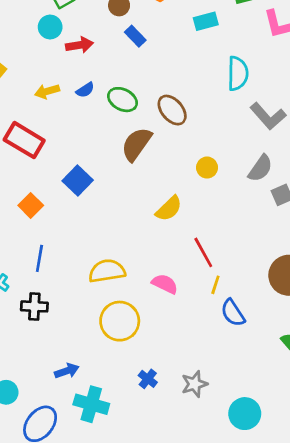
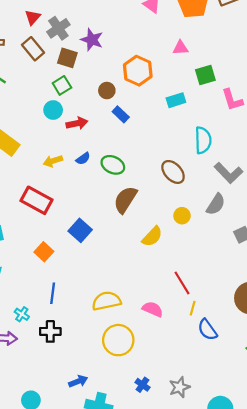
brown ellipse: (172, 110) -> (173, 172), moved
gray semicircle: (260, 168) -> (216, 204), moved
yellow semicircle: (169, 209) -> (152, 237), moved

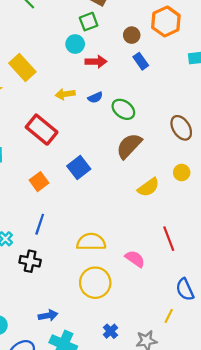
yellow line: (193, 308) -> (169, 316), moved

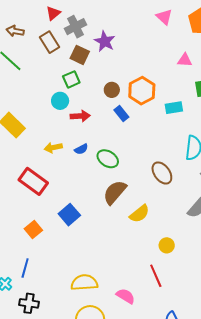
orange hexagon: (166, 22) -> (142, 91), moved
yellow circle: (182, 173) -> (167, 245), moved
yellow semicircle: (148, 187) -> (139, 214), moved
blue line: (40, 224) -> (25, 268), moved

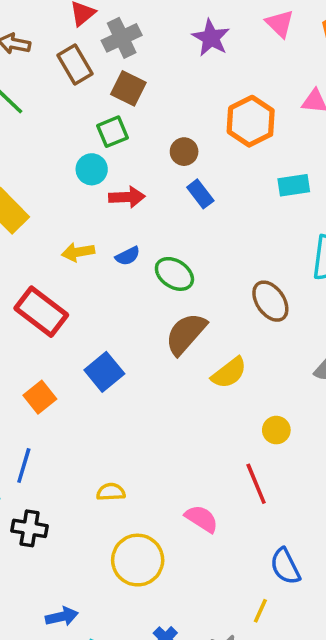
purple star: (105, 41) -> (211, 38), moved
orange hexagon: (142, 91) -> (251, 121), moved
yellow semicircle: (84, 283) -> (111, 492), moved, size x0.6

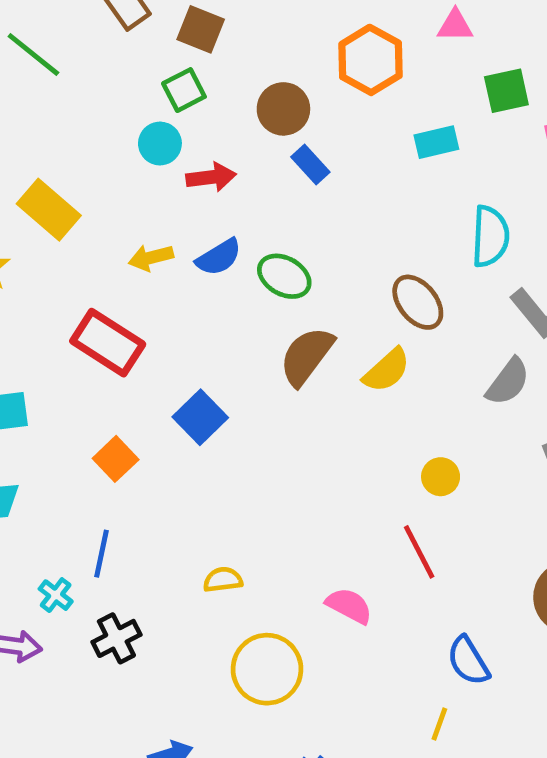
brown circle: (184, 152) -> (283, 109), size x1.4
blue semicircle: (128, 256) -> (219, 257), size x1.4
yellow semicircle: (229, 373) -> (387, 370), moved
black cross: (30, 528) -> (116, 638), turned -32

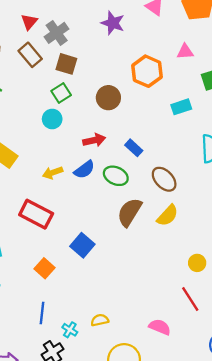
blue rectangle: (310, 165) -> (134, 148), moved
red arrow: (211, 177) -> (94, 140), moved
brown ellipse: (418, 302) -> (164, 179), moved
cyan cross: (56, 595) -> (70, 330), moved

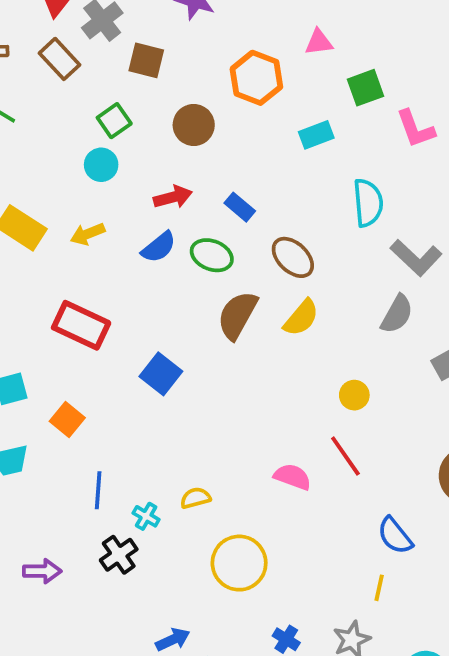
brown square: (66, 64) -> (146, 60), moved
yellow arrow: (53, 173) -> (88, 234), moved
orange square: (45, 268) -> (67, 420), moved
pink semicircle: (160, 327) -> (293, 477), moved

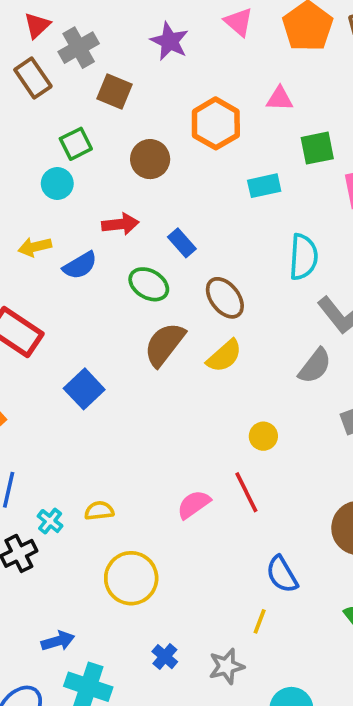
blue semicircle: (159, 247) -> (80, 265), moved
pink semicircle: (293, 477) -> (194, 504), turned -64

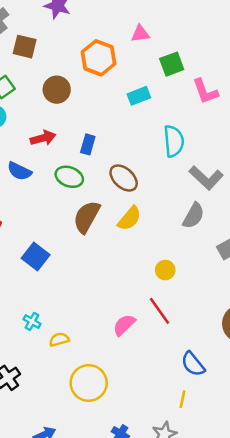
blue rectangle: (182, 243) -> (88, 144), turned 66
blue semicircle: (80, 265) -> (19, 171), turned 65
cyan cross: (50, 521) -> (32, 321), moved

